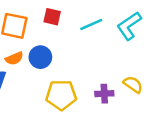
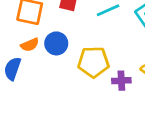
yellow pentagon: (61, 95) -> (93, 62), moved

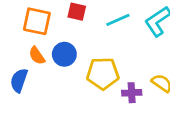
orange semicircle: (30, 45) -> (37, 56), turned 78

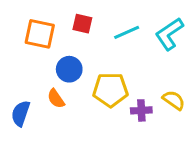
orange semicircle: (37, 56) -> (56, 99), moved
blue semicircle: (19, 80) -> (21, 113), moved

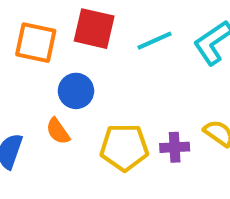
red square: (82, 24) -> (94, 29), size x1.5
yellow pentagon: (110, 90) -> (124, 147), moved

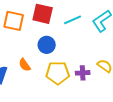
blue circle: (76, 91) -> (47, 45), moved

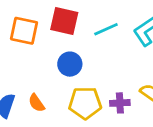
orange semicircle: (25, 65) -> (36, 103), moved

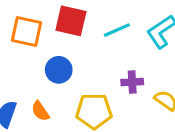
blue circle: (70, 64) -> (59, 70), moved
purple cross: (120, 103) -> (132, 82), moved

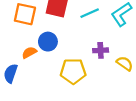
orange semicircle: (40, 111) -> (29, 53), moved, turned 96

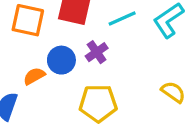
purple cross: (101, 50) -> (97, 52), moved, turned -32

